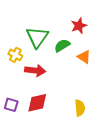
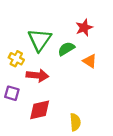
purple square: (11, 105) -> (12, 93), moved
yellow semicircle: (80, 108) -> (75, 122), moved

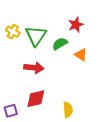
yellow cross: (16, 59) -> (13, 32), moved
purple square: (12, 93) -> (11, 111), moved, turned -32

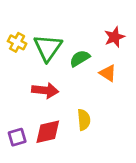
red star: (76, 25) -> (114, 37), moved
yellow semicircle: (68, 110) -> (84, 120), moved
purple square: (11, 111) -> (17, 137), moved

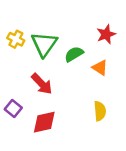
red arrow: (45, 90) -> (42, 84), turned 40
yellow semicircle: (84, 120) -> (100, 111), moved
purple square: (17, 137) -> (13, 109), moved, turned -35

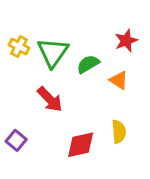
purple square: (13, 109) -> (16, 140), moved
red diamond: (44, 122) -> (81, 145), moved

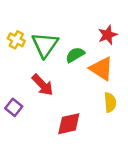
orange triangle: (119, 80) -> (101, 69), size x1.5
yellow semicircle: (119, 132) -> (110, 102), moved
purple square: (16, 140) -> (14, 107), moved

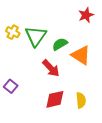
red star: (108, 35) -> (86, 15), moved
red arrow: (43, 85) -> (51, 68), moved
yellow semicircle: (110, 102) -> (81, 100), moved

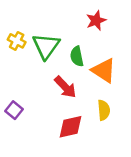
red star: (86, 15) -> (96, 20), moved
green semicircle: (60, 44) -> (77, 56), turned -70
yellow semicircle: (81, 100) -> (104, 110), moved

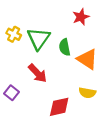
red arrow: (65, 87) -> (37, 73), moved
yellow semicircle: (104, 110) -> (87, 93), turned 105

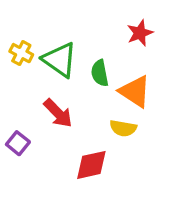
red star: (81, 17) -> (140, 33), moved
green triangle: (39, 39) -> (60, 60), turned -30
yellow semicircle: (87, 93) -> (123, 128), moved

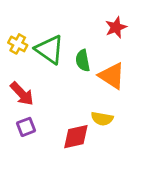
red arrow: (58, 113) -> (22, 94), moved
yellow semicircle: (123, 128) -> (102, 119), moved
purple square: (18, 143) -> (26, 127), moved, turned 30

